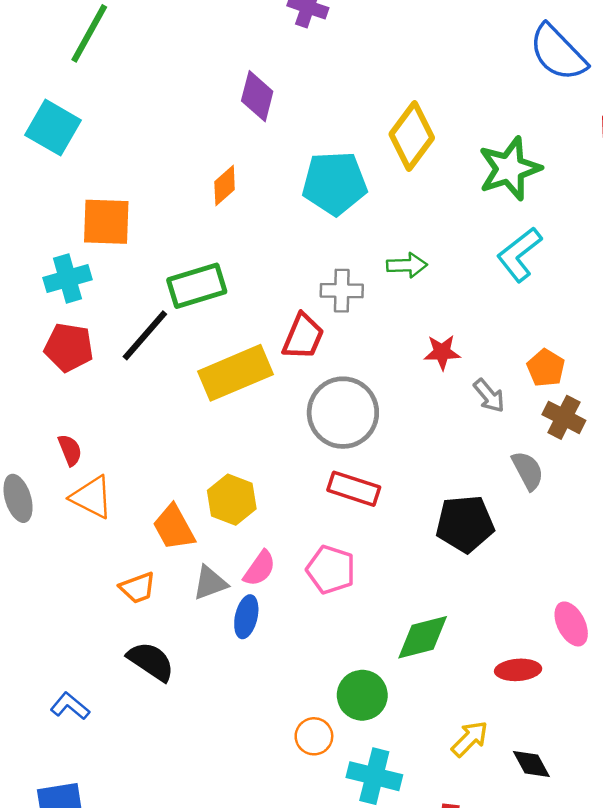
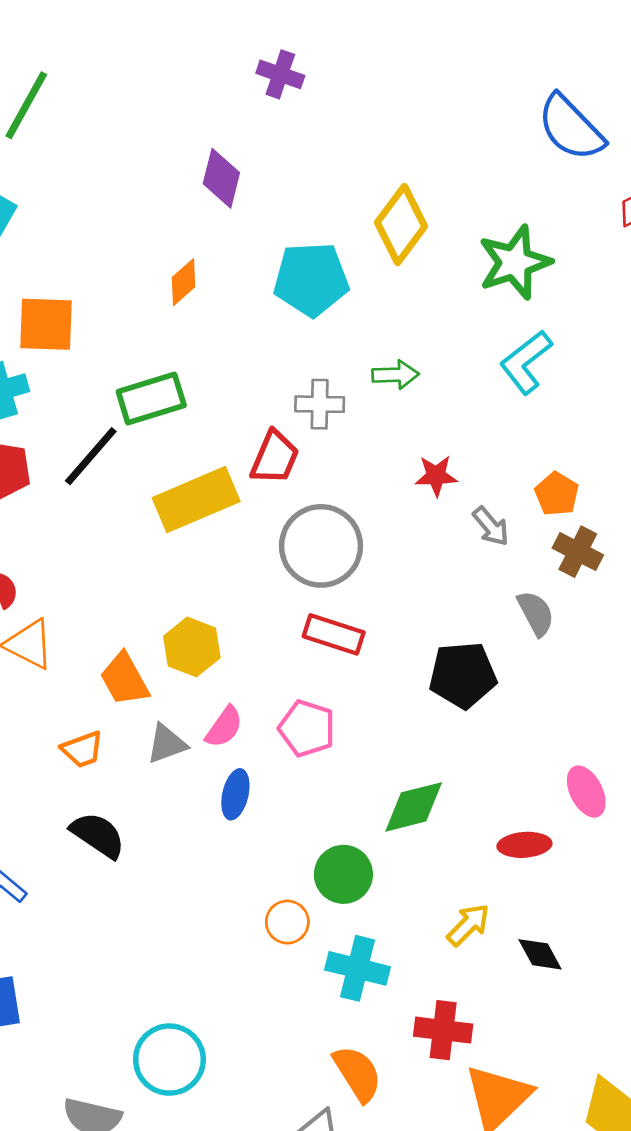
blue ellipse: (246, 617) -> (235, 794), moved

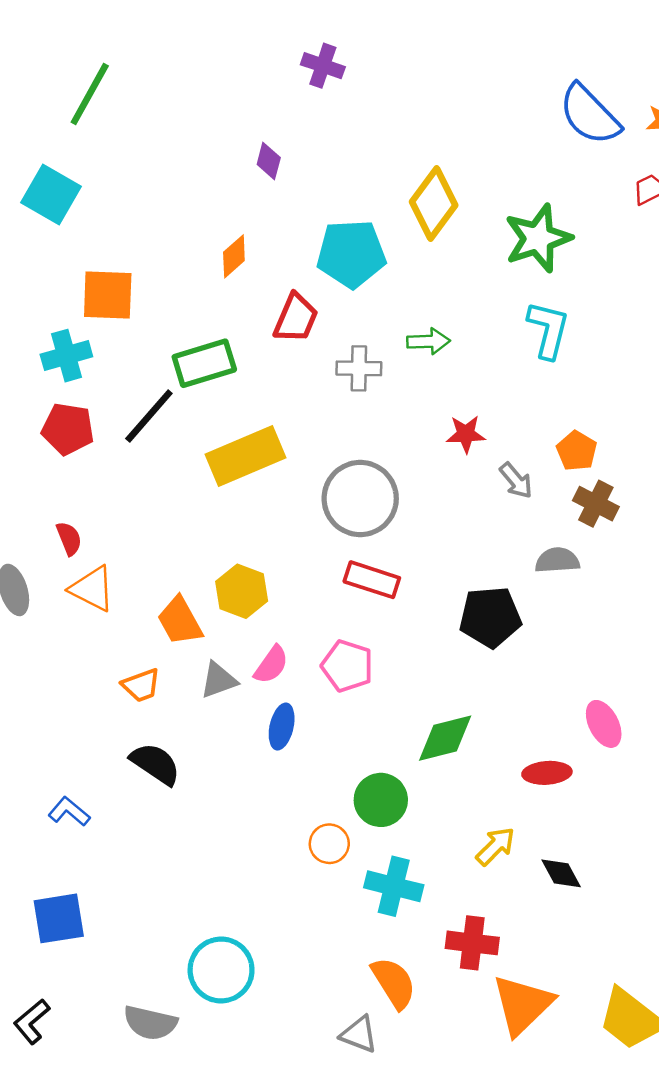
purple diamond: (221, 178) -> (269, 161), size x0.7
cyan L-shape: (526, 362) -> (548, 330), turned 142
red trapezoid: (275, 458) -> (296, 318), moved
gray semicircle: (536, 613) -> (557, 560), turned -66

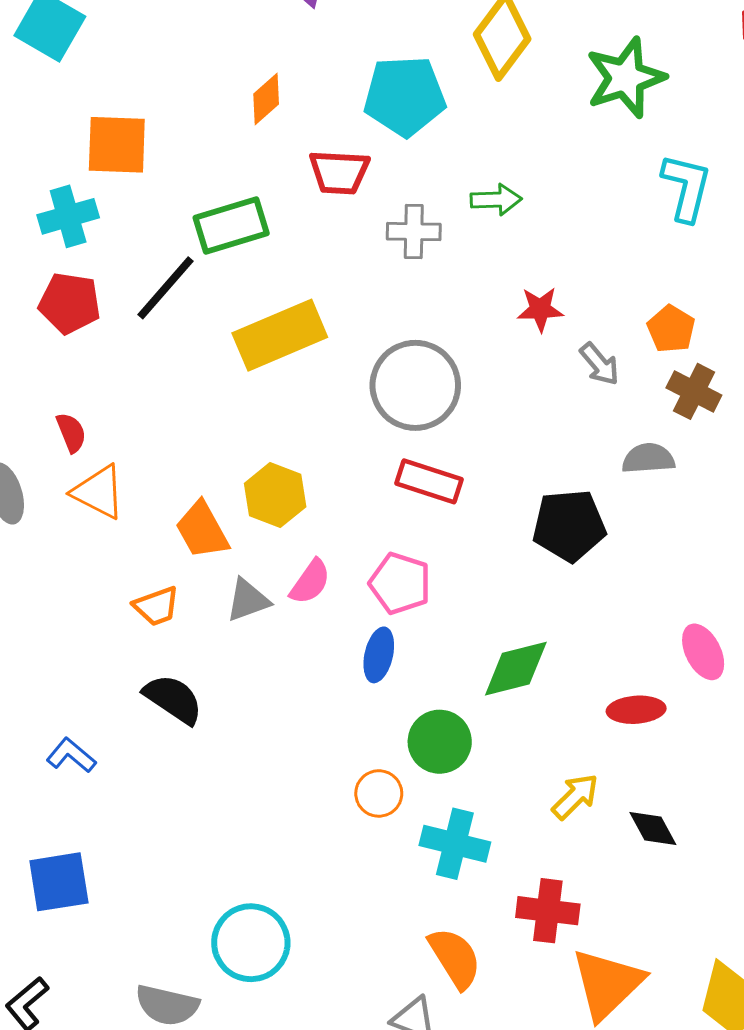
red trapezoid: (296, 318) -> (339, 172), turned 70
cyan L-shape: (548, 330) -> (686, 187), moved
blue ellipse: (282, 727) -> (379, 655), moved

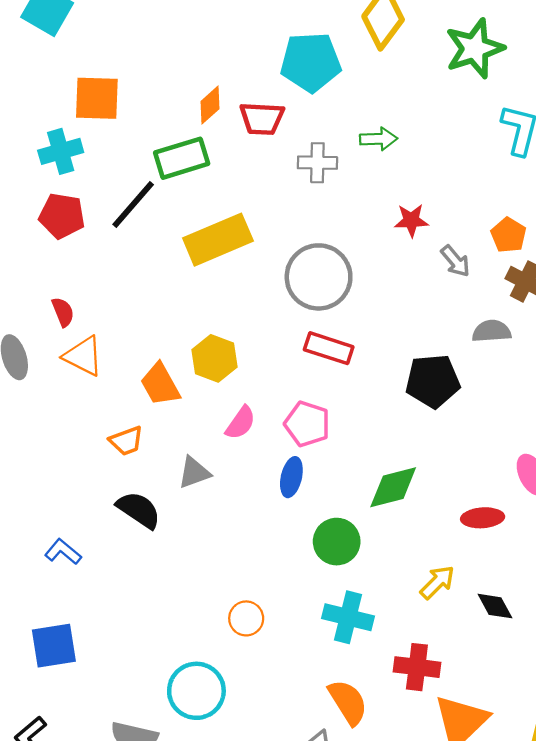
orange diamond: (266, 99) -> (210, 105), moved
gray triangle: (248, 600) -> (194, 473), moved
orange circle: (379, 793) -> (246, 618), moved

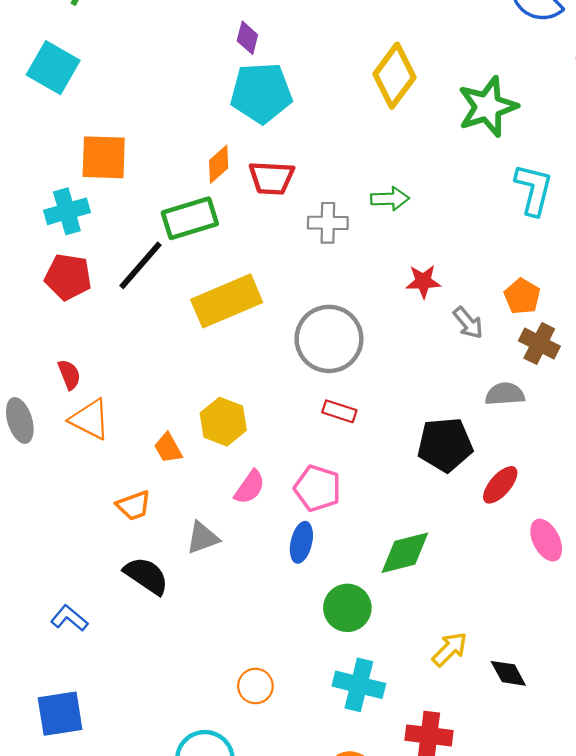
cyan pentagon: (311, 62) -> (261, 93), moved
red rectangle: (329, 348) -> (339, 411), size x0.7
orange trapezoid: (160, 384) -> (168, 448), size x0.7
red ellipse: (483, 518) -> (500, 485), moved, turned -45

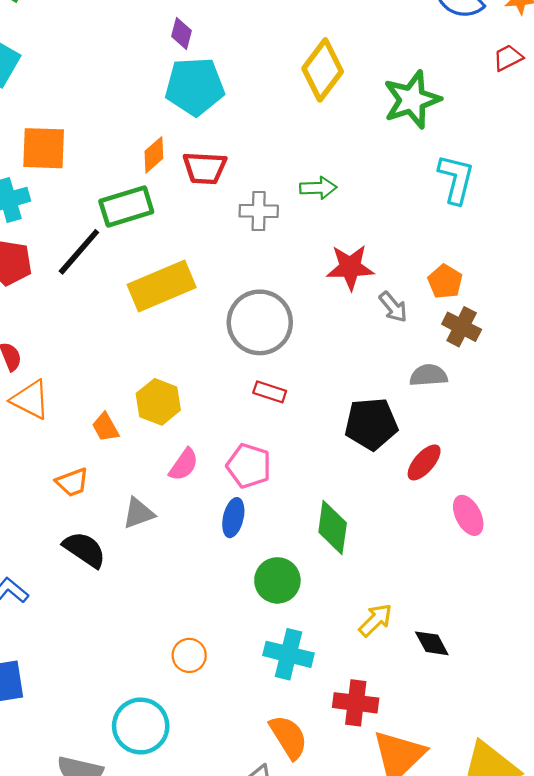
red star: (423, 281) -> (350, 267), size x1.4
green diamond: (405, 553) -> (333, 528), turned -68

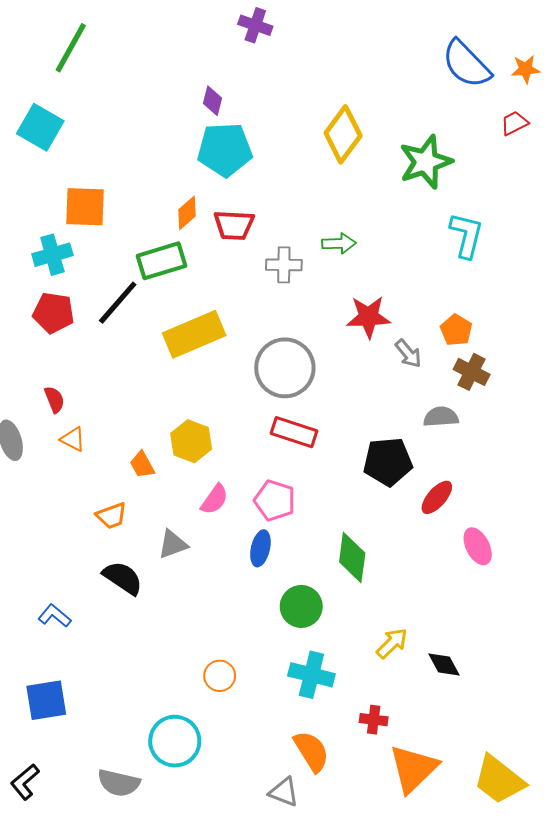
red rectangle: (270, 392) -> (294, 432), size x1.5
orange triangle: (30, 400) -> (73, 439), size x0.7
red cross: (356, 703) -> (374, 720), size x0.7

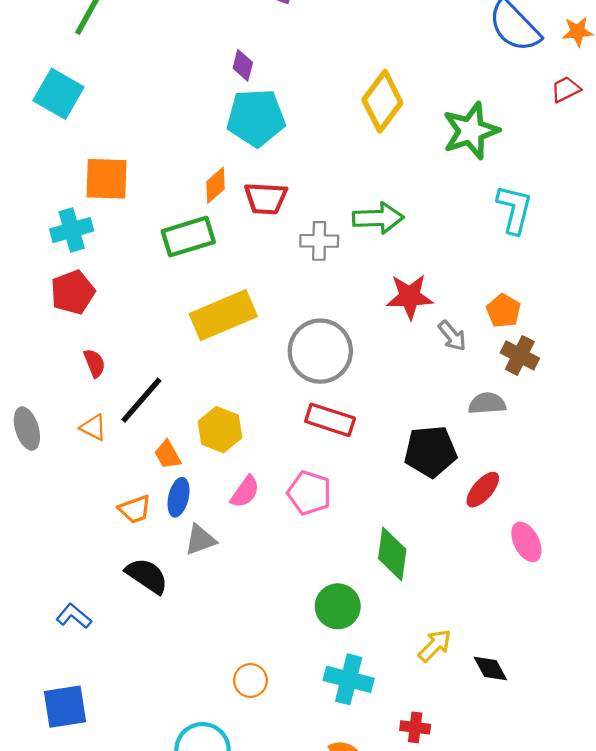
green arrow: (339, 243) -> (378, 218), size x1.4
black line: (118, 303) -> (141, 400), moved
red pentagon: (53, 313) -> (73, 292), turned -30
red semicircle: (54, 399) -> (95, 363), moved
blue ellipse: (260, 548) -> (178, 497), moved

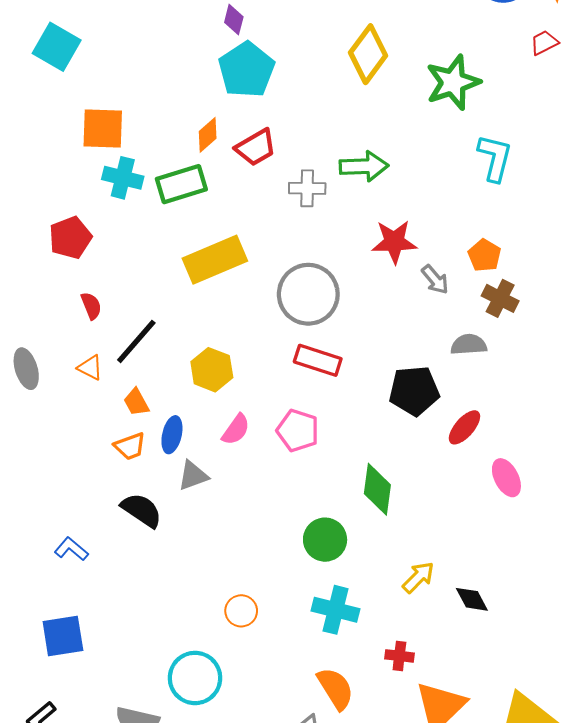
cyan pentagon: (256, 118) -> (246, 70), turned -30
red trapezoid: (266, 198) -> (256, 147), turned -33
cyan cross: (72, 230) -> (123, 178), moved, turned 30
orange trapezoid: (168, 455) -> (136, 402), moved

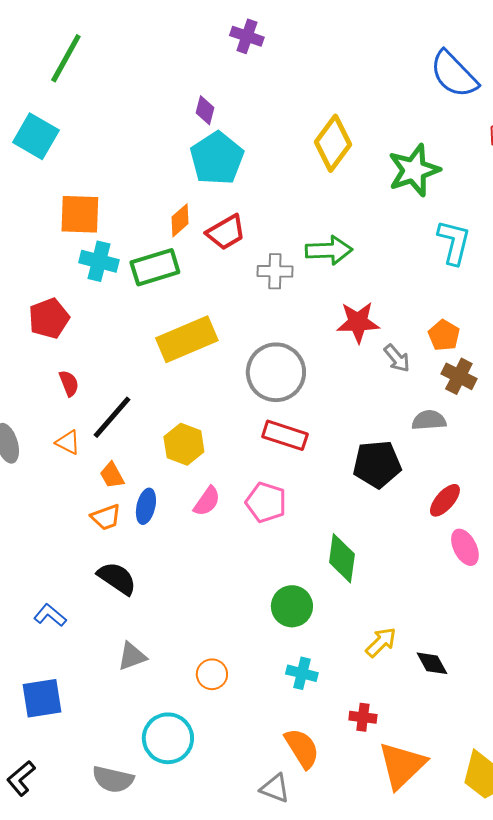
red ellipse: (464, 427) -> (445, 500), moved
gray triangle: (193, 476) -> (132, 656), moved
cyan cross: (336, 610) -> (302, 673), size x0.7

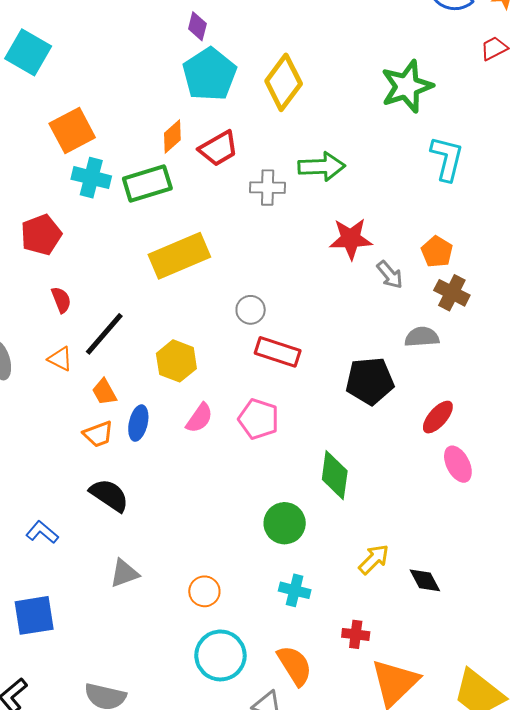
yellow diamond: (333, 143) -> (284, 82), moved
orange square: (80, 214) -> (72, 130), turned -30
gray circle: (276, 372) -> (251, 310), moved, size x0.5
cyan circle: (168, 738) -> (220, 655), moved

